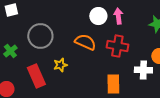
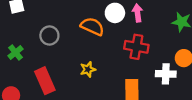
gray circle: (40, 36) -> (49, 35), size x0.7
orange semicircle: (85, 42) -> (92, 26), moved
yellow star: (60, 65) -> (88, 69), moved

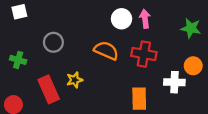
orange semicircle: (92, 26) -> (106, 51), moved
green cross: (16, 52) -> (18, 60), turned -35
yellow star: (88, 69) -> (75, 80), moved

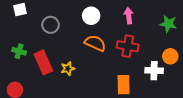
white circle: (122, 19) -> (91, 16), moved
gray circle: (53, 42) -> (51, 25), moved
red rectangle: (49, 89) -> (43, 62), moved

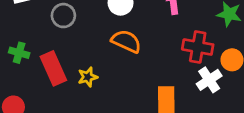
red cross: (128, 46) -> (198, 47), moved
white cross: (154, 71) -> (209, 80), turned -36

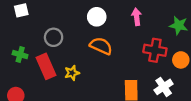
gray circle: (63, 16) -> (54, 37), moved
white cross: (209, 80) -> (164, 87), moved

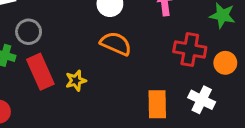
gray circle: (54, 37) -> (29, 32), moved
white cross: (164, 87) -> (202, 100), turned -30

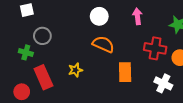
red rectangle: (40, 72) -> (43, 77), moved
orange rectangle: (157, 104) -> (125, 72), moved

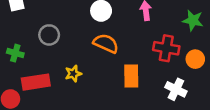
gray circle: (42, 36) -> (49, 35), moved
red rectangle: (43, 77) -> (36, 82), turned -75

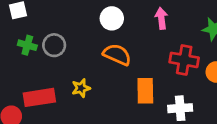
green cross: (15, 53) -> (27, 45), moved
white cross: (176, 89) -> (180, 108), moved, turned -30

